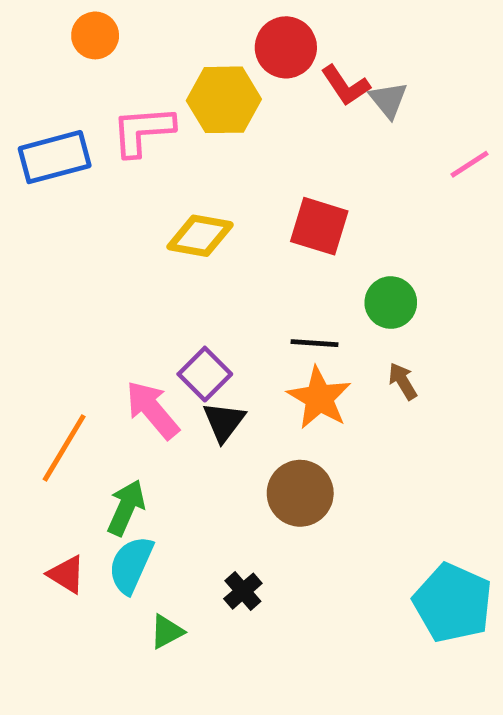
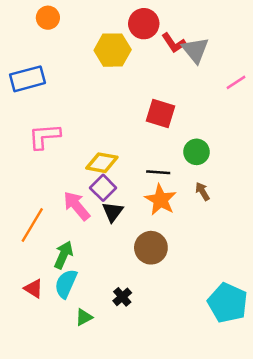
gray triangle: (388, 100) -> (195, 50), size x1.4
pink L-shape: (143, 131) -> (44, 136), moved
yellow diamond: (200, 236) -> (102, 163), moved

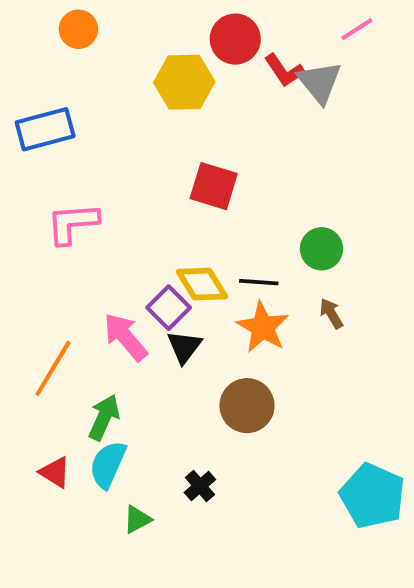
pink line: (236, 82) -> (357, 29), moved
red square: (161, 114) -> (214, 186), moved
yellow diamond: (102, 163) -> (202, 284), moved, turned 48

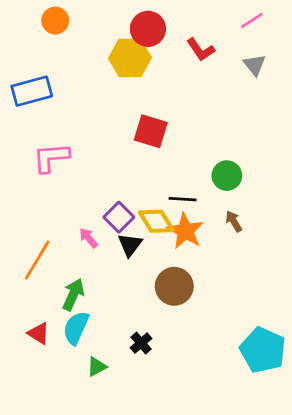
red circle: (235, 39) -> (148, 29), moved
gray triangle: (320, 82) -> (255, 65), moved, size x0.7
yellow diamond: (202, 284) -> (156, 221), moved
pink arrow: (125, 337) -> (88, 238), size x0.6

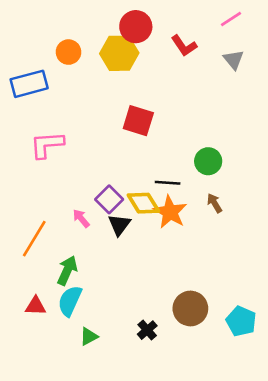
orange circle: (55, 21) -> (69, 52), moved
brown circle: (174, 286) -> (190, 308), moved
red triangle: (39, 333) -> (35, 306), turned -30
black cross: (141, 343) -> (147, 330), moved
cyan pentagon: (263, 350) -> (241, 321), size x0.7

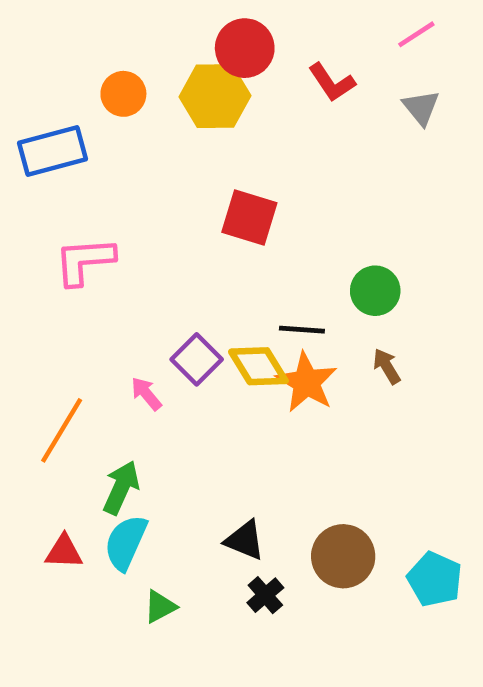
black triangle: (119, 225) -> (245, 540), moved, turned -45

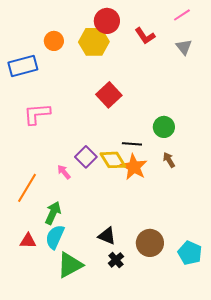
red square: (249, 217) -> (109, 95), turned 30
green triangle: (160, 607) -> (70, 265), size x1.8

